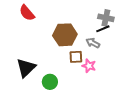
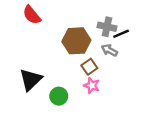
gray cross: (106, 18) -> (107, 27), moved
brown square: (76, 57) -> (89, 67), turned -32
pink star: (89, 66) -> (92, 86), moved

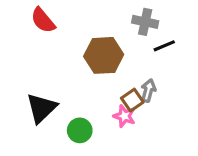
gray cross: (107, 27) -> (145, 22), moved
gray arrow: (109, 50) -> (148, 91), moved, turned 77
brown square: (89, 67) -> (132, 100), moved

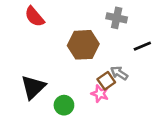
black line: (164, 46) -> (142, 46), moved
gray arrow: (148, 91) -> (119, 73), turned -72

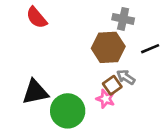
brown hexagon: (83, 45) -> (108, 47), moved
black triangle: (33, 87) -> (35, 92), turned 32
green circle: (64, 105) -> (68, 111), size x1.6

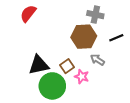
red semicircle: (37, 18) -> (28, 14), turned 78
brown square: (112, 85) -> (67, 66), moved
black triangle: (35, 92) -> (39, 65), moved

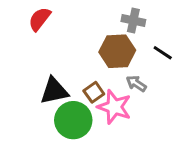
black line: (116, 38) -> (163, 53), turned 56
pink star: (82, 77) -> (114, 107), size x1.6

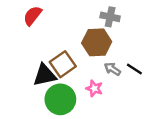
black line: (163, 53) -> (134, 69), moved
brown square: (94, 92) -> (63, 64), moved, size x1.5
pink star: (114, 107) -> (94, 88), size x0.6

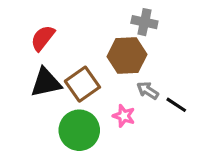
red semicircle: (32, 16) -> (43, 38), moved
black line: (134, 69) -> (176, 105), moved
black triangle: (45, 75) -> (46, 83), moved

